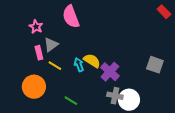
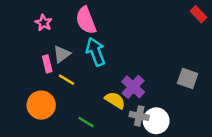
pink star: (36, 27) -> (44, 23), moved
yellow semicircle: (92, 61) -> (115, 100), moved
cyan arrow: (79, 65) -> (96, 52), moved, size x1.6

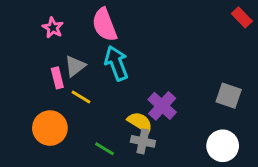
gray cross: (139, 116) -> (143, 141), moved
white circle: (156, 121) -> (223, 146), moved

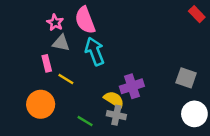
pink star: (53, 28) -> (55, 23), moved
gray triangle: (75, 66) -> (61, 43), moved, turned 48
purple cross: (162, 106) -> (132, 86), turned 30
white circle: (223, 146) -> (194, 114), moved

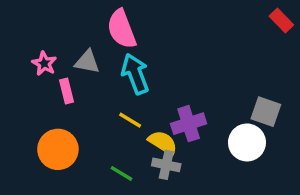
pink star: (55, 23) -> (44, 63), moved
yellow line: (66, 79) -> (130, 120), moved
white circle: (194, 114) -> (247, 142), moved

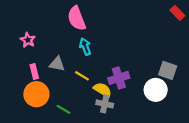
gray triangle: (87, 62) -> (57, 64), moved
cyan arrow: (135, 74) -> (85, 47), size x0.7
pink rectangle: (67, 91) -> (34, 71), moved
green line: (122, 173) -> (64, 109), moved

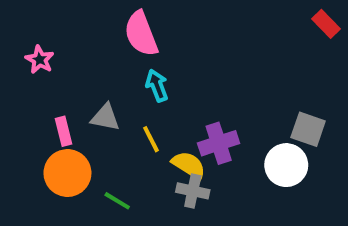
pink star: (28, 40) -> (40, 60), moved
yellow line: (82, 76) -> (151, 139), turned 32

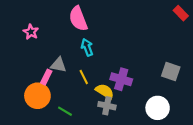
pink star: (40, 60) -> (31, 32), moved
pink rectangle: (63, 131) -> (46, 77), moved, turned 40
purple cross: (219, 143) -> (121, 79), turned 35
white circle: (286, 165) -> (158, 108), moved

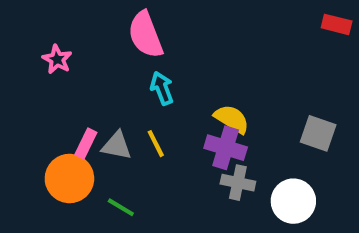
red rectangle: (181, 13) -> (337, 24), turned -32
gray triangle: (58, 65) -> (117, 146), moved
yellow semicircle: (105, 91) -> (232, 119), moved
gray cross: (107, 106) -> (238, 183), moved

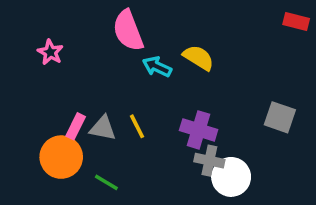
cyan arrow: (162, 88) -> (157, 67), moved, turned -44
yellow semicircle: (232, 119) -> (199, 58), moved
white circle: (293, 201) -> (231, 177), moved

